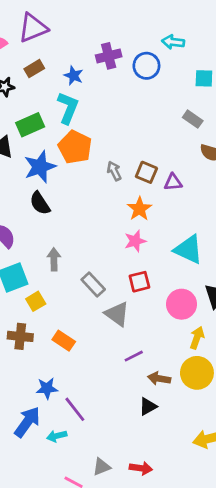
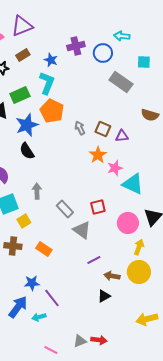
gray rectangle: (193, 119) -> (121, 82), moved, size x1.6
pink star: (135, 241) -> (115, 168), moved
gray triangle: (102, 467) -> (80, 341), moved

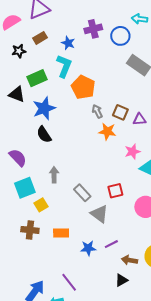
orange pentagon: (52, 111) -> (83, 87), moved
orange star: (98, 155) -> (107, 131), moved, turned -30
orange rectangle: (44, 249) -> (61, 233), turned -35
blue star: (32, 283) -> (88, 248), moved

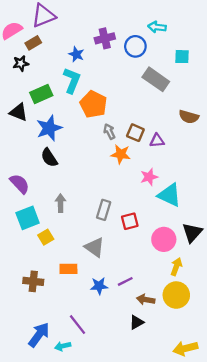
brown rectangle: (40, 38) -> (33, 43), moved
gray rectangle: (82, 193) -> (104, 210), moved, turned 60
gray triangle: (99, 214) -> (95, 247), moved
brown cross: (30, 230) -> (33, 281), moved

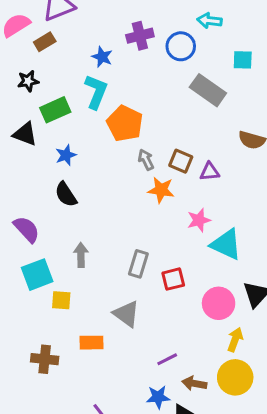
black star: (21, 63) -> (28, 81), moved
blue star: (49, 128) -> (66, 155), size x0.6
yellow square: (46, 237) -> (61, 300), turned 35
blue star: (99, 286) -> (158, 397), moved

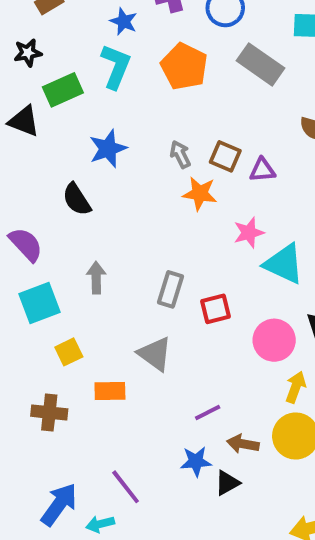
orange pentagon: (125, 123) -> (184, 66), moved
blue star: (66, 155) -> (108, 149), moved, size x1.4
yellow square: (61, 300) -> (69, 352), moved, turned -30

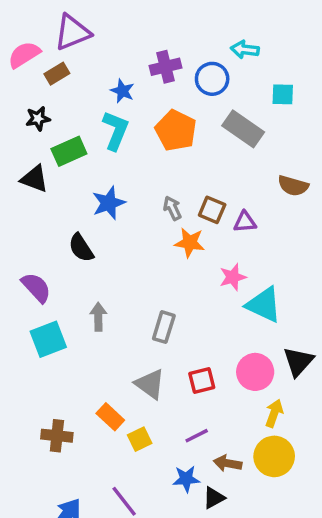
red square: (215, 309) -> (202, 381), moved
yellow square: (69, 352) -> (140, 439), moved
orange rectangle: (110, 391) -> (110, 417), turned 44

